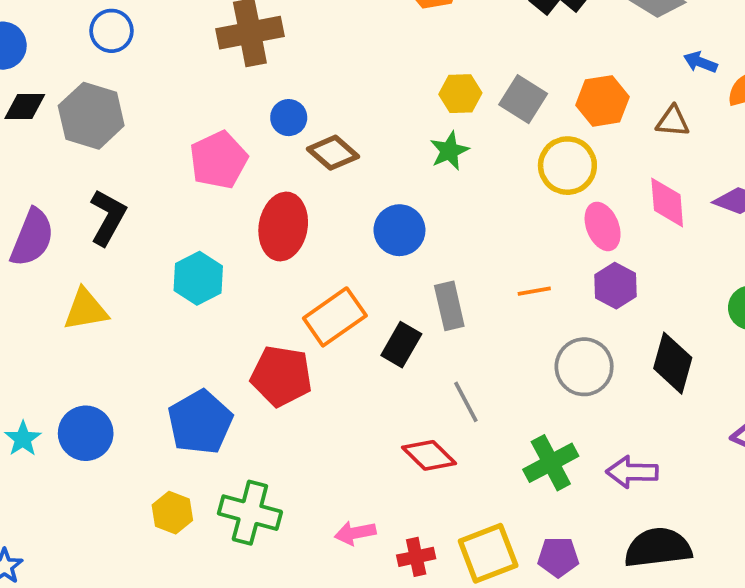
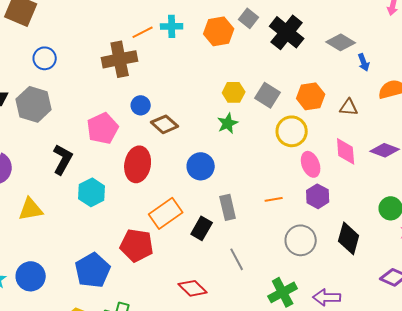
blue arrow: (700, 62) -> (364, 62), moved, turned -132
black L-shape: (108, 217) -> (63, 159), moved
red diamond: (429, 455) -> (193, 288), moved

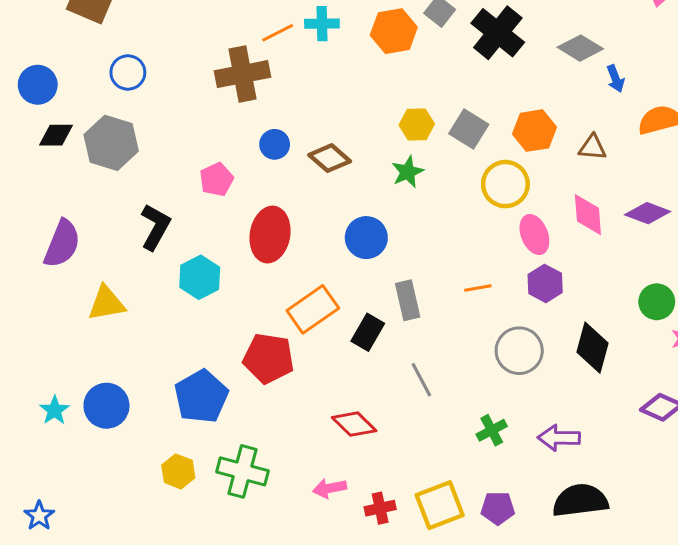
brown diamond: (165, 124) -> (330, 158), moved
pink pentagon: (103, 128) -> (217, 179), size x0.7
green cross: (283, 292) -> (492, 430), size x0.7

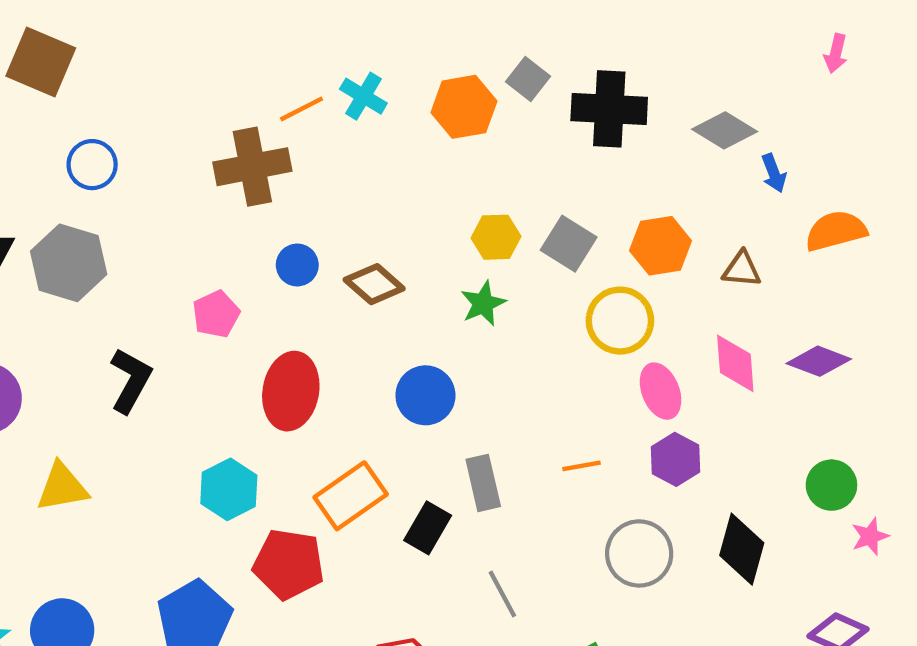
cyan cross: (322, 24) -> (363, 96), turned 32
black cross: (498, 33) -> (609, 109), turned -36
cyan hexagon: (200, 277) -> (229, 489), moved

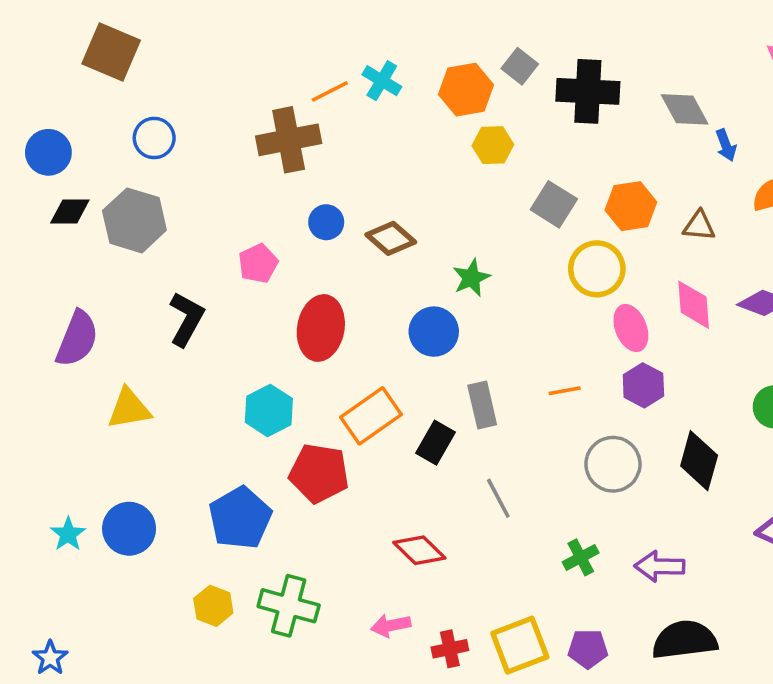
gray diamond: (725, 130) -> (685, 109), turned 30
yellow hexagon: (496, 237) -> (493, 145), moved
green star: (483, 303) -> (471, 278), moved

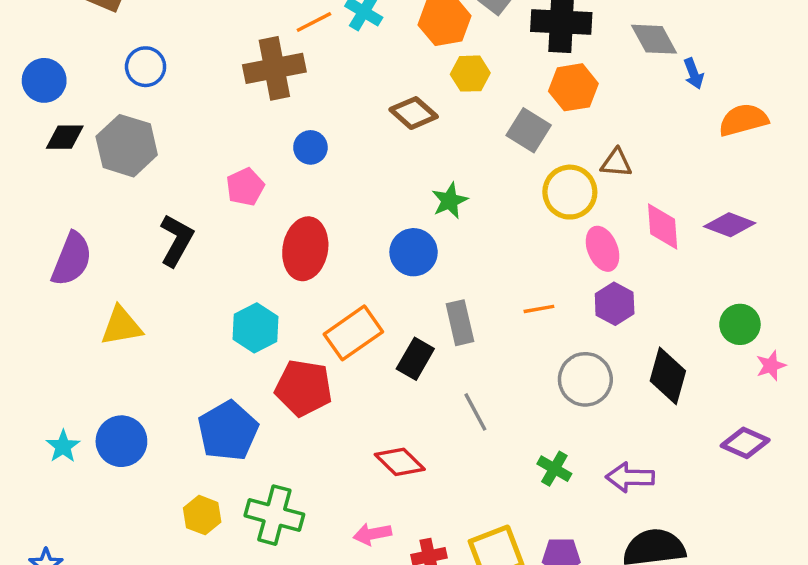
orange hexagon: (631, 206) -> (573, 87), moved
brown triangle: (699, 226) -> (616, 163), moved
brown diamond: (391, 238) -> (414, 113), moved
green cross: (581, 557) -> (554, 469), turned -32

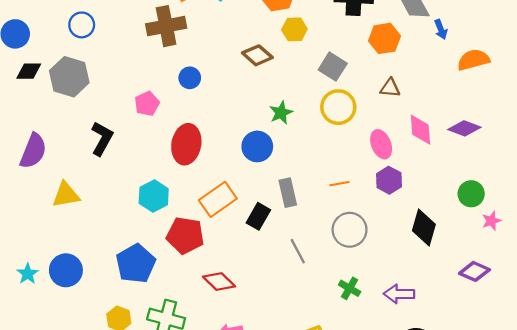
orange hexagon: (573, 87) -> (384, 38), moved
yellow circle: (570, 192) -> (338, 107), moved
gray circle: (585, 379) -> (350, 230), moved
red diamond: (400, 462) -> (219, 282), moved

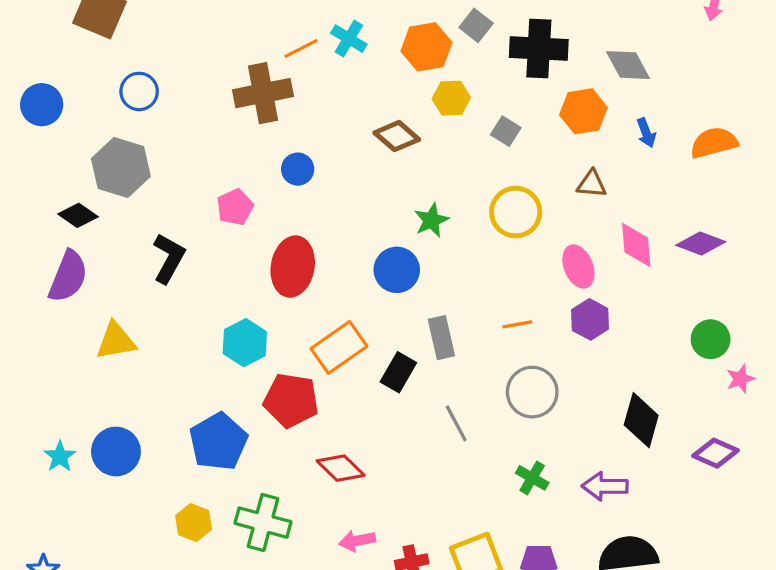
blue arrow: (441, 29) -> (646, 133), moved
gray square: (333, 67) -> (506, 131), moved, size x0.7
black diamond: (29, 71) -> (78, 215), moved, turned 35
black diamond: (424, 228) -> (641, 420), moved

